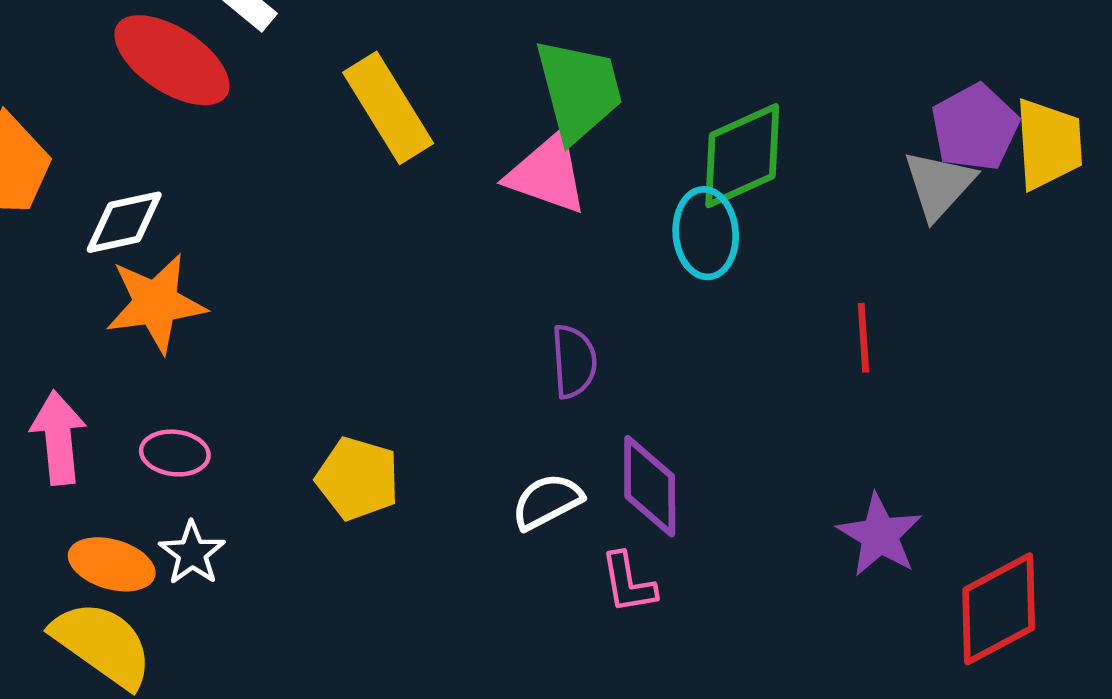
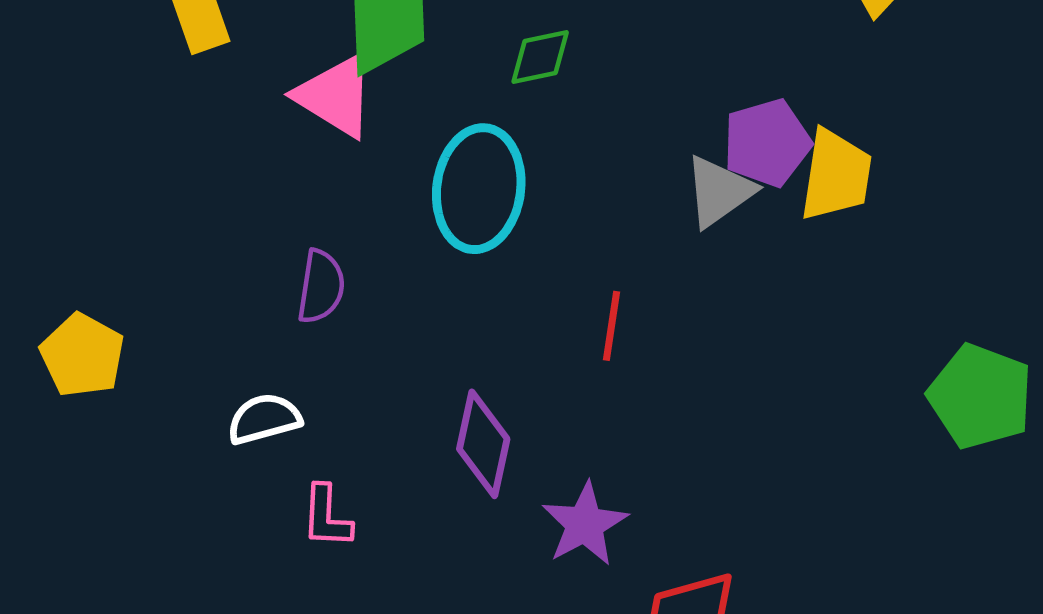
green diamond: (742, 156) -> (540, 57), moved, size x0.6
cyan ellipse: (706, 233) -> (479, 189), size x1.4
purple diamond: (650, 486) -> (483, 444), moved

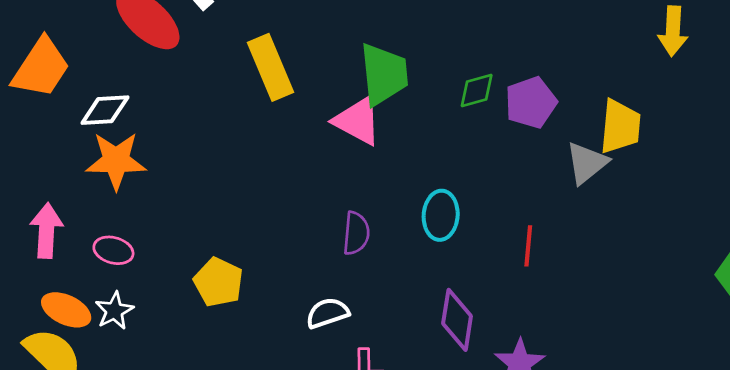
purple pentagon: (767, 143) -> (531, 103), moved
yellow trapezoid: (836, 175) -> (620, 127), moved
cyan ellipse: (479, 189) -> (441, 215), moved, size x0.7

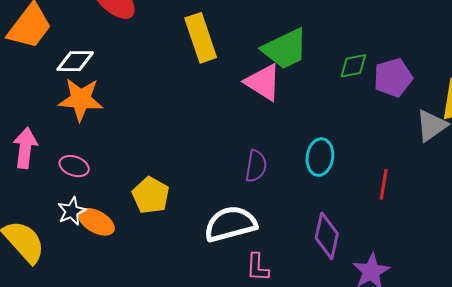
green trapezoid: (384, 74) -> (285, 49), turned 66
orange ellipse: (66, 310) -> (96, 222), moved
white semicircle: (327, 313) -> (230, 224), size x1.6

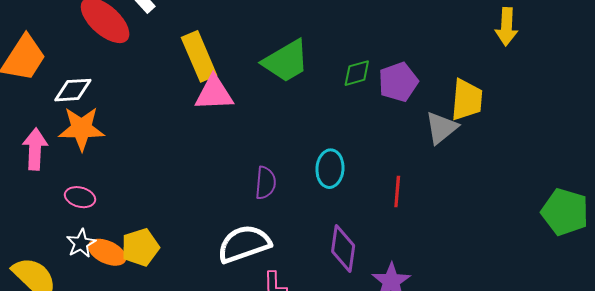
pink triangle: (263, 82) -> (214, 93), moved, turned -30
pink arrow: (25, 148) -> (35, 149), moved
yellow pentagon: (151, 195) -> (140, 247), moved, turned 30

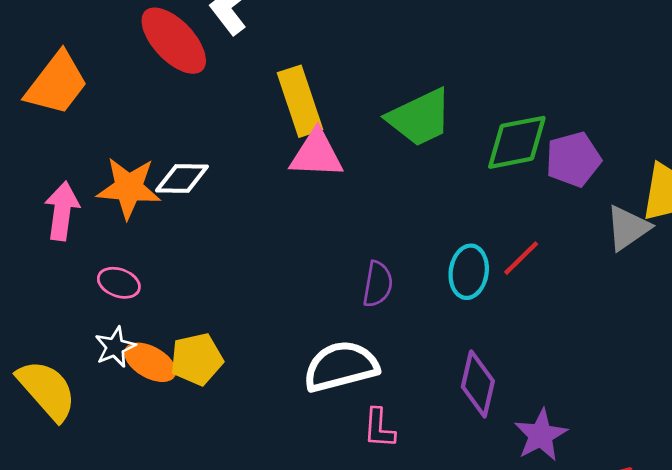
green diamond: (357, 73) -> (517, 142), size x1.6
white diamond: (73, 90) -> (182, 179), moved
red line: (397, 192) -> (521, 258), moved, turned 36

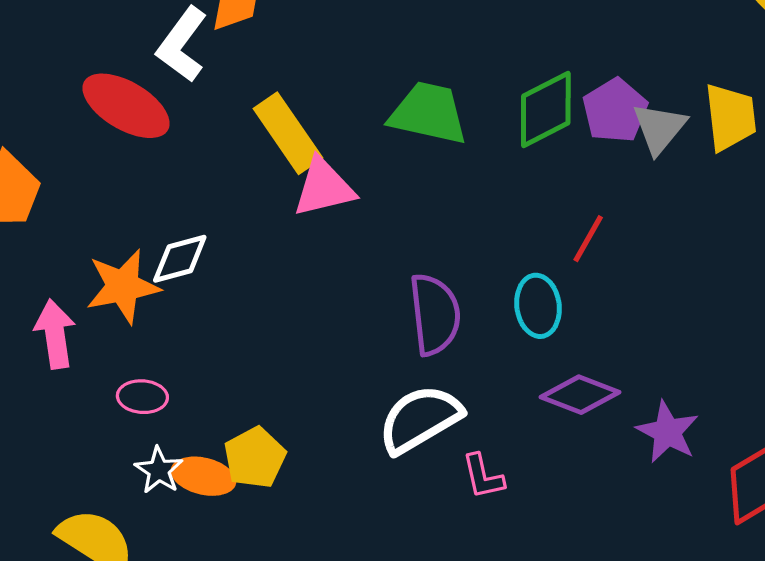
green trapezoid: (420, 118) -> (428, 113), turned -126
gray triangle: (628, 228) -> (659, 128), moved
cyan ellipse: (469, 272) -> (538, 306), moved
purple semicircle: (378, 284) -> (435, 314), size x1.5
purple diamond: (478, 384) -> (580, 395), turned -66

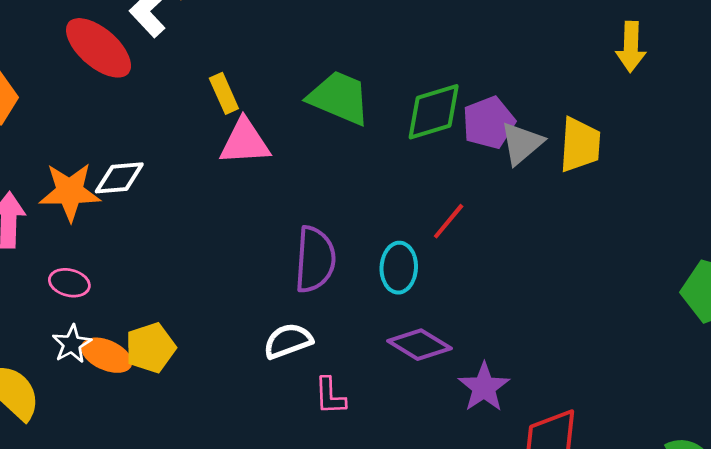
yellow rectangle: (288, 133) -> (224, 93), size x0.6
white semicircle: (420, 419) -> (288, 341), size x0.7

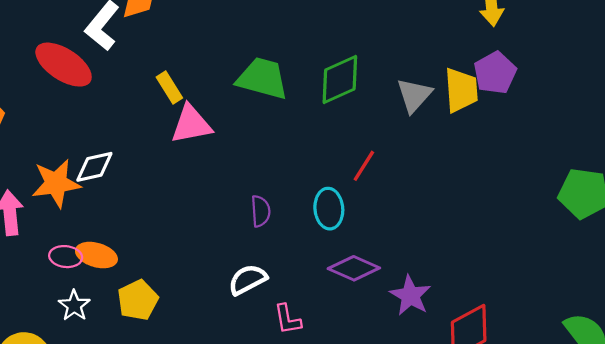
purple pentagon: (489, 123) -> (495, 73), moved
purple semicircle: (315, 259) -> (261, 211), size x0.6
orange ellipse: (107, 355) -> (96, 255), moved

